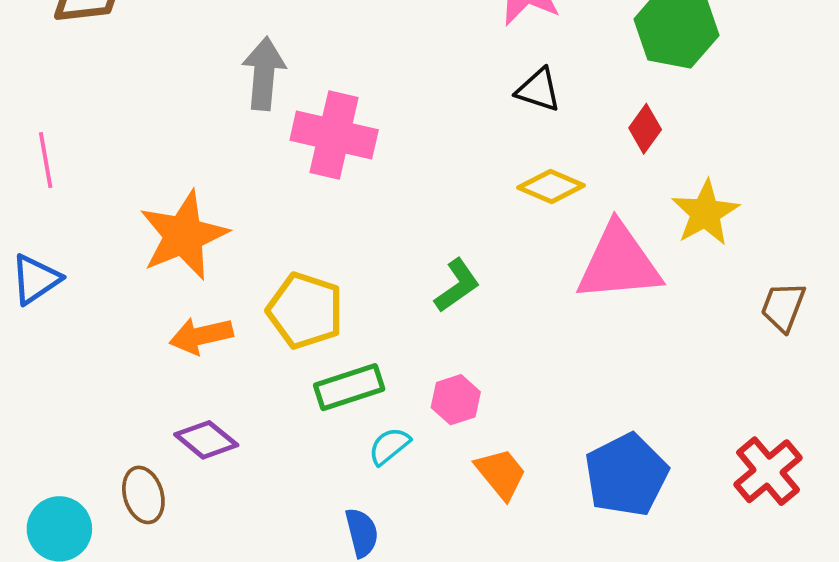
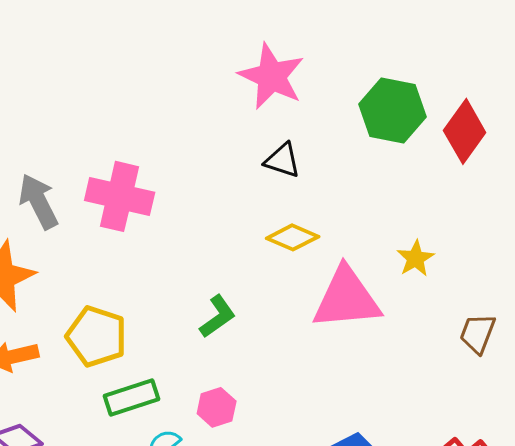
gray arrow: (264, 74) -> (39, 201), moved, turned -32
red diamond: (645, 129) -> (465, 131), moved, size x1.6
yellow star: (705, 213) -> (416, 258), size x0.7

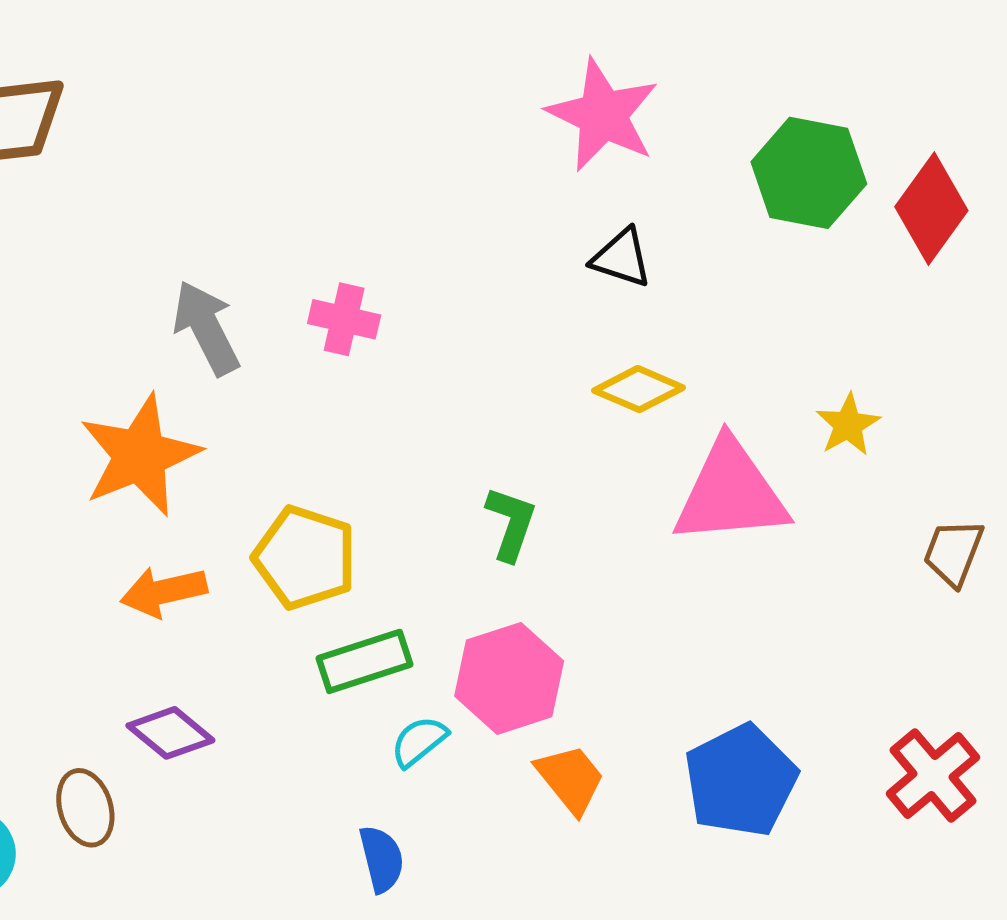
pink cross: (120, 196) -> (344, 319), size x0.6
green L-shape: (218, 316) -> (511, 524), turned -36
pink hexagon: (217, 407) -> (509, 678), size x1.6

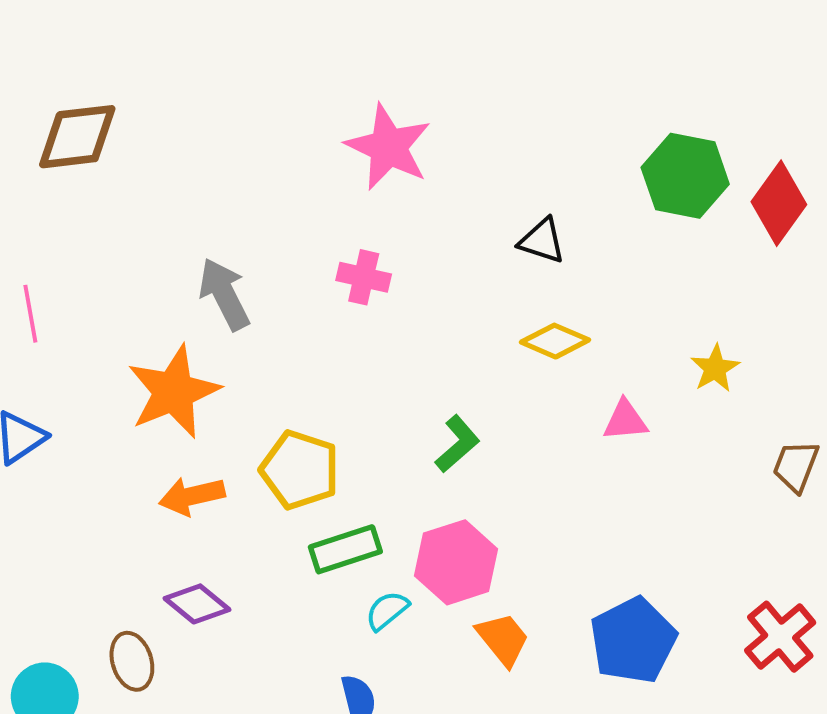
pink star: (603, 115) -> (388, 147), moved
pink cross: (344, 319) -> (364, 277), moved
pink triangle: (730, 493) -> (625, 420), size x0.5
green L-shape: (511, 524) -> (457, 444), turned 30

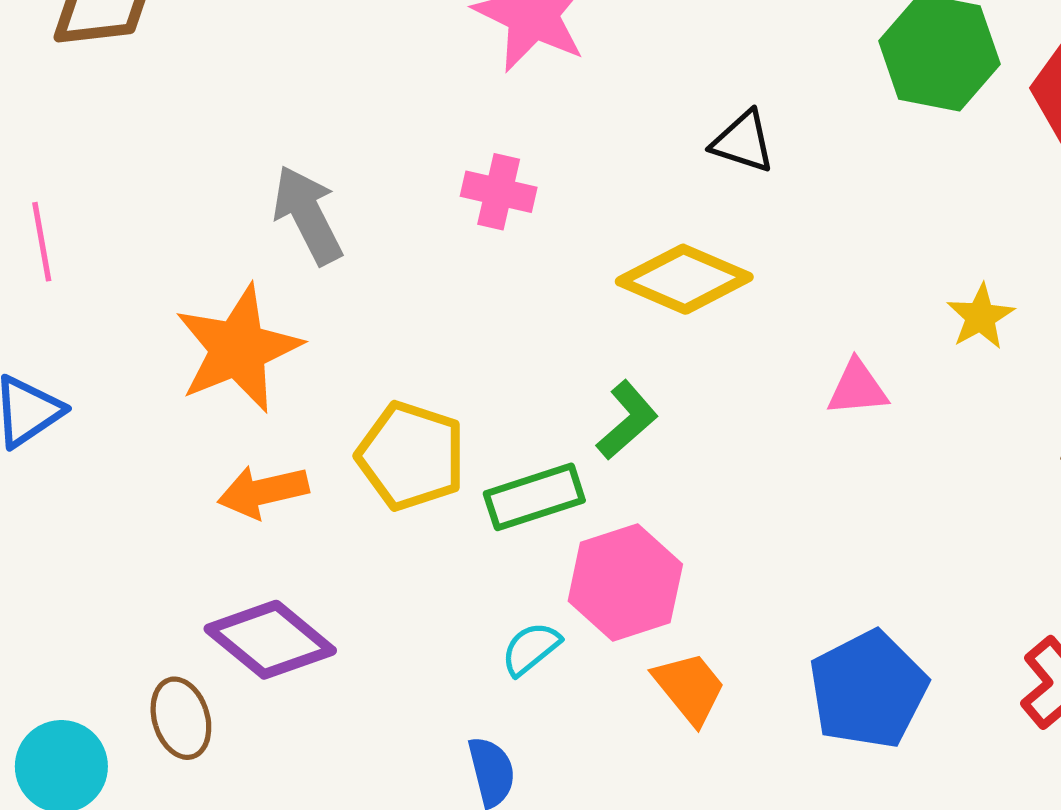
yellow diamond: (555, 341) -> (684, 279), moved, size x1.4
green rectangle: (345, 549) -> (534, 497), moved
purple diamond: (197, 604) -> (270, 640), size x1.4

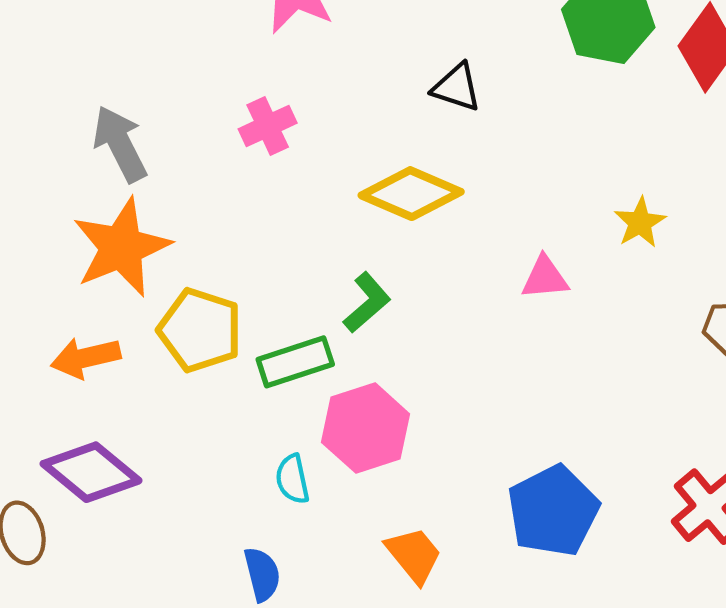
pink cross: (499, 192) -> (268, 126), turned -38
orange star: (238, 349) -> (121, 247), moved
cyan semicircle: (531, 649) -> (292, 479), turned -63
orange trapezoid: (690, 688) -> (414, 555), moved

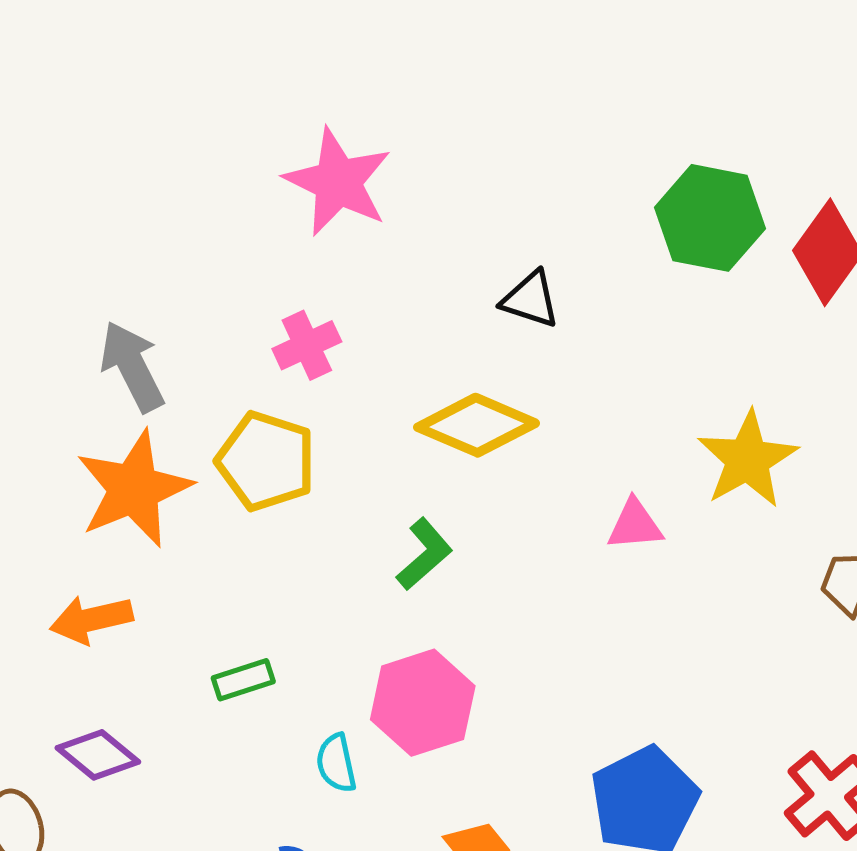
yellow star: (640, 223) -> (748, 459), size x1.6
yellow pentagon: (200, 330) -> (266, 461), moved
green rectangle: (295, 362) -> (243, 680), moved, size x0.7
purple diamond: (91, 472) -> (98, 755), size x0.7

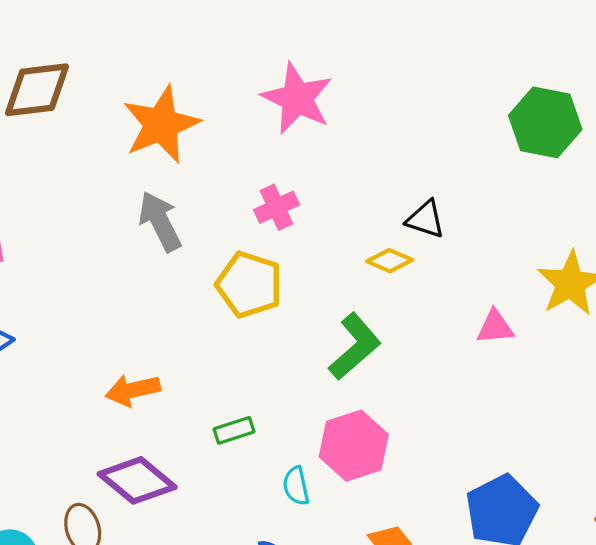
black triangle: (530, 300) -> (426, 219), moved
yellow diamond: (477, 425) -> (390, 261), size x0.6
orange star: (134, 489) -> (161, 125), moved
green L-shape: (424, 554) -> (355, 347), size x1.4
purple diamond: (98, 755) -> (137, 480), size x1.4

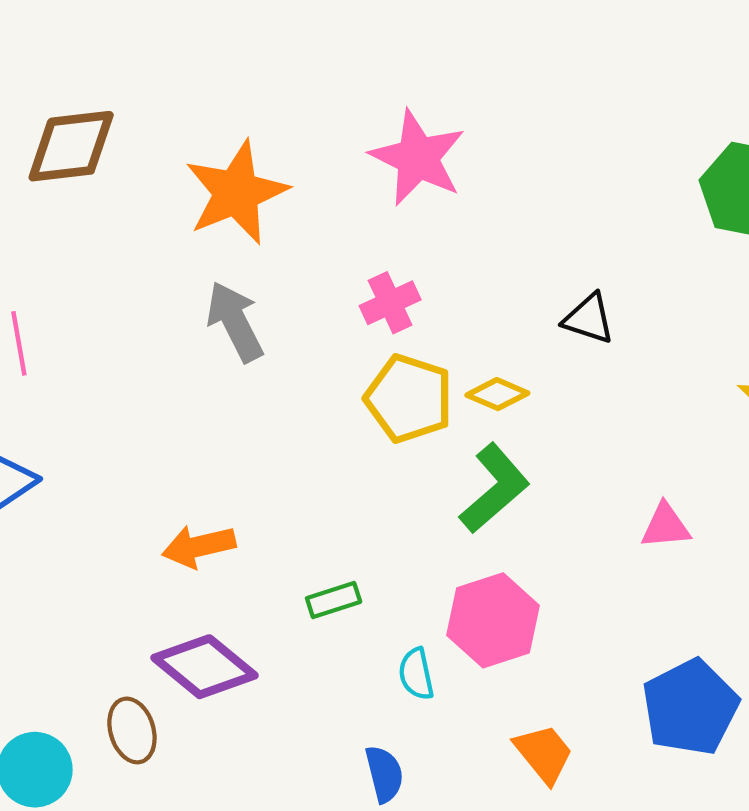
yellow diamond: (390, 261) -> (497, 394), moved
yellow pentagon: (249, 285) -> (409, 398), moved
pink triangle: (495, 327) -> (666, 526), moved

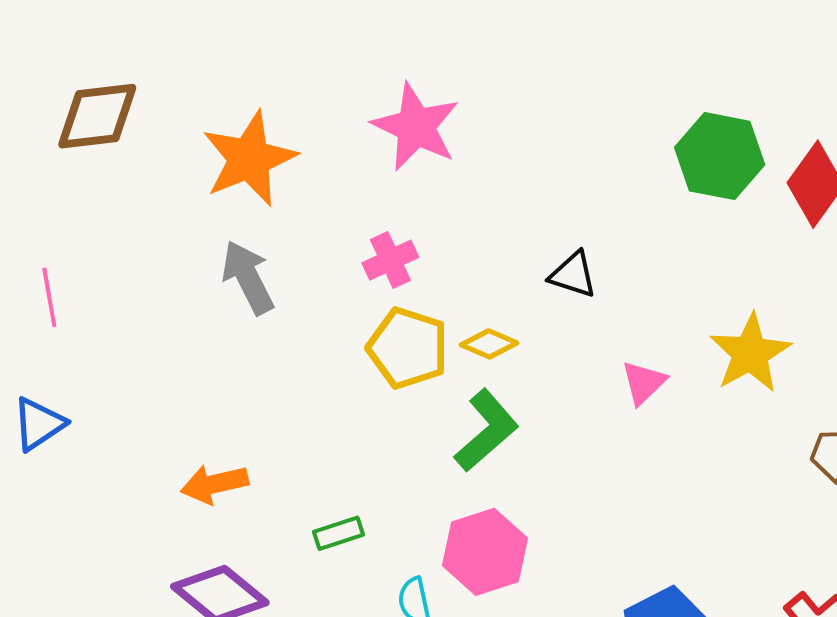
pink triangle: (666, 526) -> (644, 383), moved, turned -39

